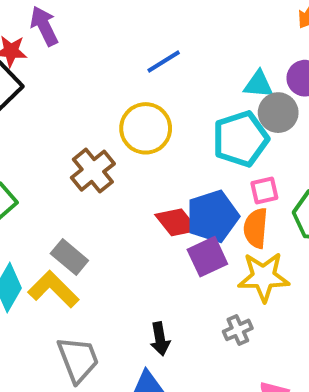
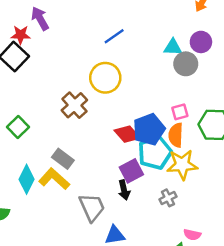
cyan pentagon: (241, 139) -> (155, 153), moved
purple square: (207, 257) -> (131, 171), moved
black arrow: (160, 339) -> (124, 190), moved
gray trapezoid: (78, 359) -> (92, 207), moved

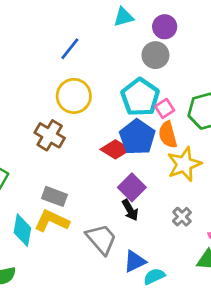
cyan triangle: (173, 47) -> (124, 17), moved
cyan pentagon: (155, 153) -> (140, 97), moved
gray cross: (168, 198) -> (182, 217), moved

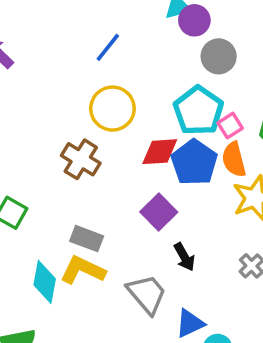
purple circle: (165, 27) -> (194, 20), moved
red diamond: (115, 149) -> (160, 152), moved, turned -36
purple square: (132, 187) -> (159, 212), moved

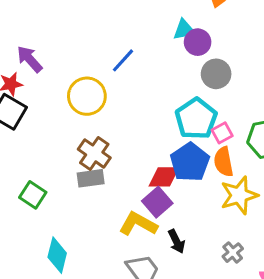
yellow circle: (112, 109) -> (87, 96), moved
red diamond: (160, 152) -> (164, 177), moved
gray rectangle: (87, 239) -> (91, 178), moved, turned -32
yellow L-shape: (83, 270) -> (138, 224), moved

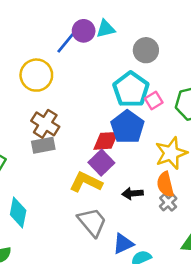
cyan triangle: (184, 30) -> (106, 29), moved
purple circle: (198, 42) -> (84, 31), moved
orange semicircle: (223, 162) -> (165, 184), moved
black arrow: (177, 241) -> (132, 193), moved, turned 114

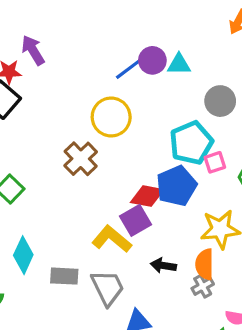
yellow circle: (36, 75) -> (111, 117), moved
gray rectangle: (43, 145) -> (64, 276), moved

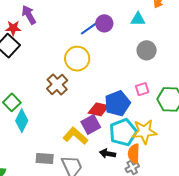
cyan triangle: (179, 64) -> (138, 19), moved
cyan pentagon: (191, 143) -> (123, 132), moved
cyan diamond: (23, 255) -> (22, 121), moved

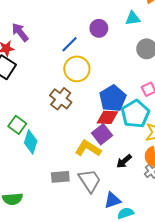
blue line: (89, 29) -> (69, 44), moved
blue pentagon: (117, 103) -> (113, 98), moved
cyan pentagon: (123, 132) -> (135, 114), moved
black arrow: (108, 154) -> (124, 161), turned -42

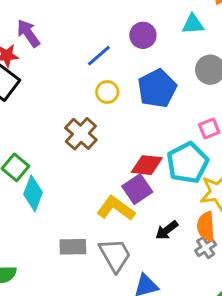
yellow circle: (77, 69) -> (107, 92), size x0.6
blue pentagon: (113, 98) -> (157, 88), moved

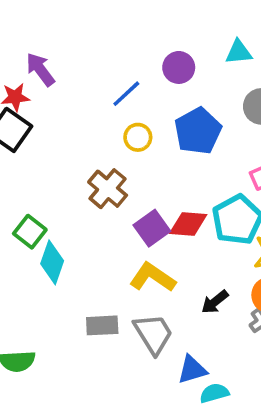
purple square: (137, 189) -> (152, 228), moved

